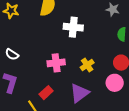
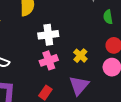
white cross: (73, 27) -> (48, 35), moved

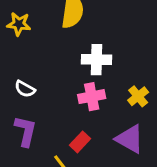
purple triangle: (79, 85) -> (130, 139), turned -50

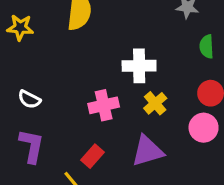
white cross: (96, 60) -> (139, 66), moved
purple triangle: (130, 139) -> (147, 151), turned -44

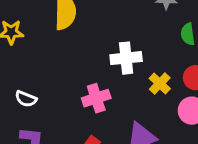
yellow cross: (155, 103) -> (160, 84), moved

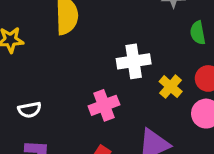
white semicircle: (26, 99) -> (29, 110), turned -30

